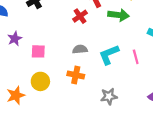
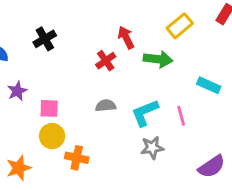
orange cross: (76, 75) -> (77, 158), moved
yellow circle: (40, 81) -> (52, 136), moved
gray star: (109, 96) -> (152, 148), moved

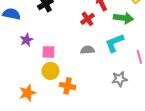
cyan L-shape: (145, 113) -> (114, 43), moved

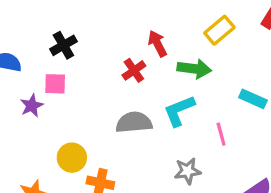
gray semicircle: (87, 50) -> (134, 122), size x1.5
pink square: (48, 52) -> (55, 84), moved

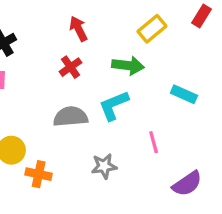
red arrow: (157, 44) -> (78, 29), moved
pink line: (221, 134) -> (154, 142), moved
gray star: (188, 171) -> (104, 166), moved

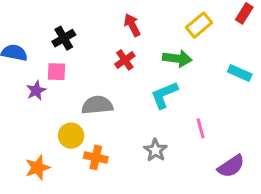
cyan rectangle: (184, 94) -> (240, 73), moved
gray semicircle: (71, 117) -> (97, 105), moved
gray star: (104, 166) -> (155, 150), turned -30

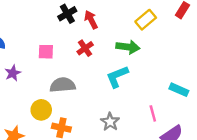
black cross: (64, 38) -> (67, 14), moved
pink square: (57, 72) -> (46, 52), moved
cyan rectangle: (240, 73) -> (179, 90), moved
pink line: (201, 128) -> (153, 113), moved

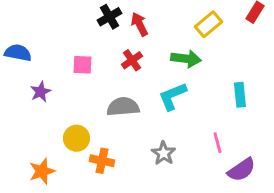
gray semicircle: (63, 85) -> (123, 107), moved
cyan rectangle: (179, 90) -> (240, 95), moved, turned 60

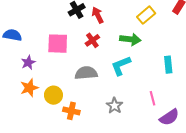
pink square: (82, 65) -> (58, 44), size x1.5
orange star: (42, 171) -> (29, 88), moved

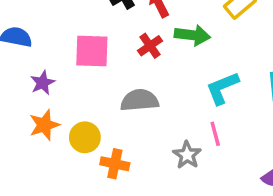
green arrow: (130, 39) -> (192, 35), moved
cyan L-shape: (121, 66) -> (222, 88), moved
pink line: (152, 98) -> (215, 134), moved

